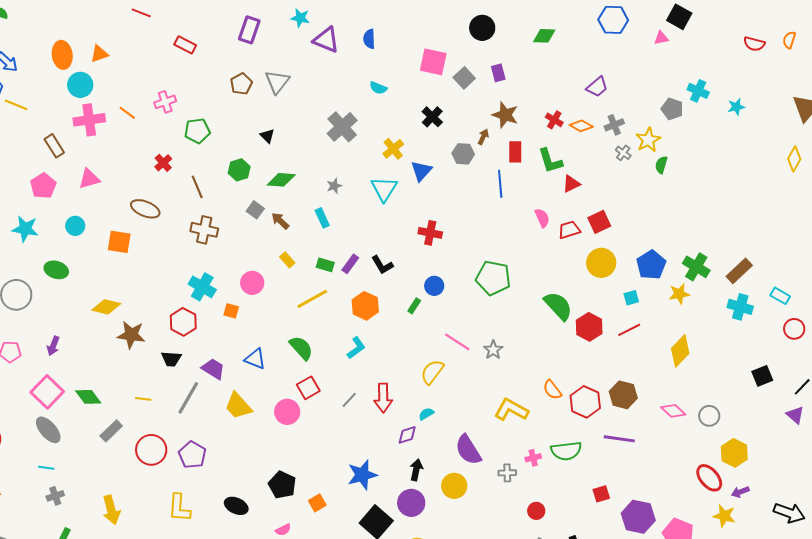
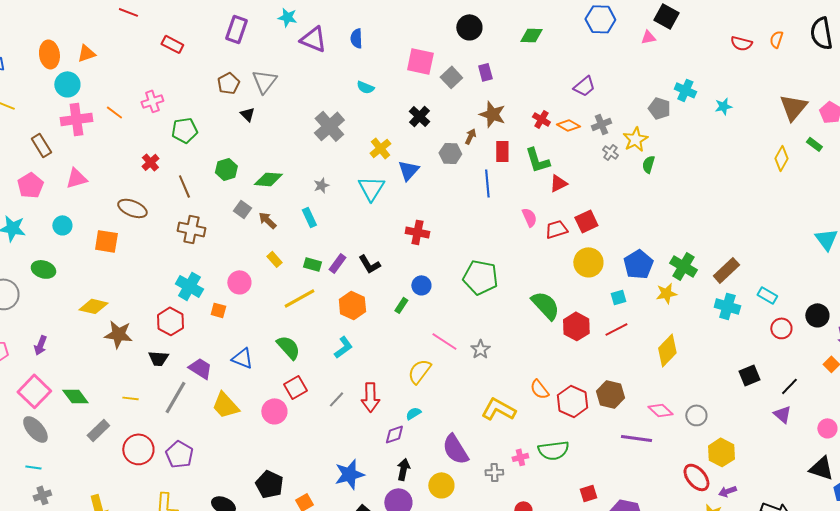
black triangle: (267, 136) -> (247, 114), moved
purple line: (619, 439) -> (636, 438), moved

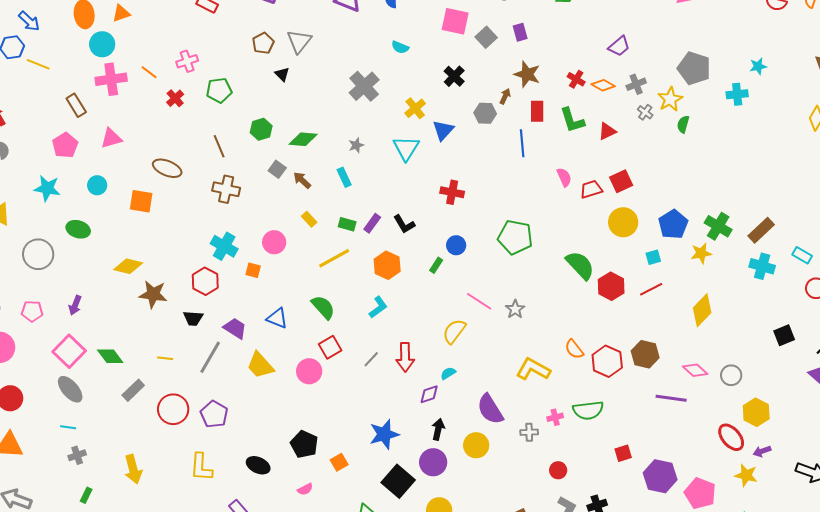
cyan cross: (685, 90) -> (737, 94), moved, turned -30
gray pentagon: (659, 108) -> (694, 68), size x1.5
red cross: (150, 162) -> (175, 98), moved
red triangle: (558, 183) -> (607, 131), moved

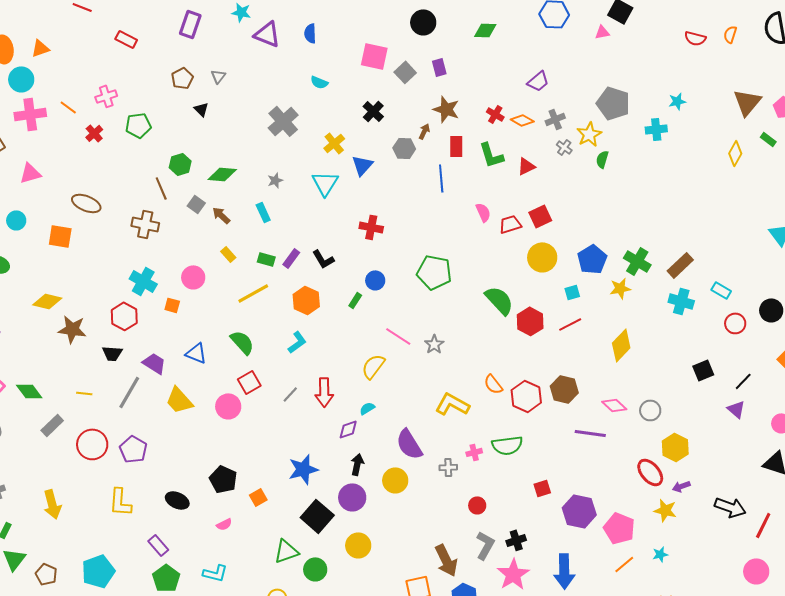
gray triangle: (299, 41) -> (218, 76), size x0.6
brown line: (219, 146) -> (161, 188), moved

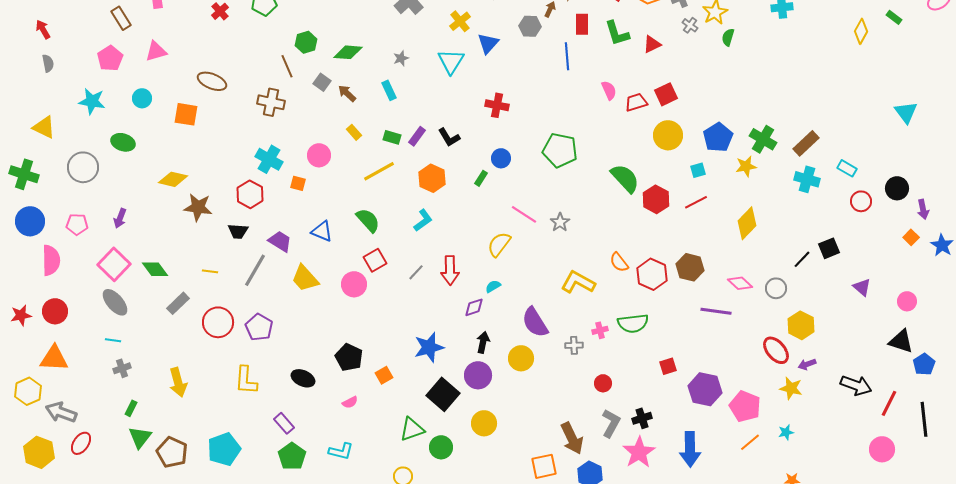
black line: (743, 381) -> (802, 259), moved
brown pentagon: (46, 574) -> (172, 452), size x1.4

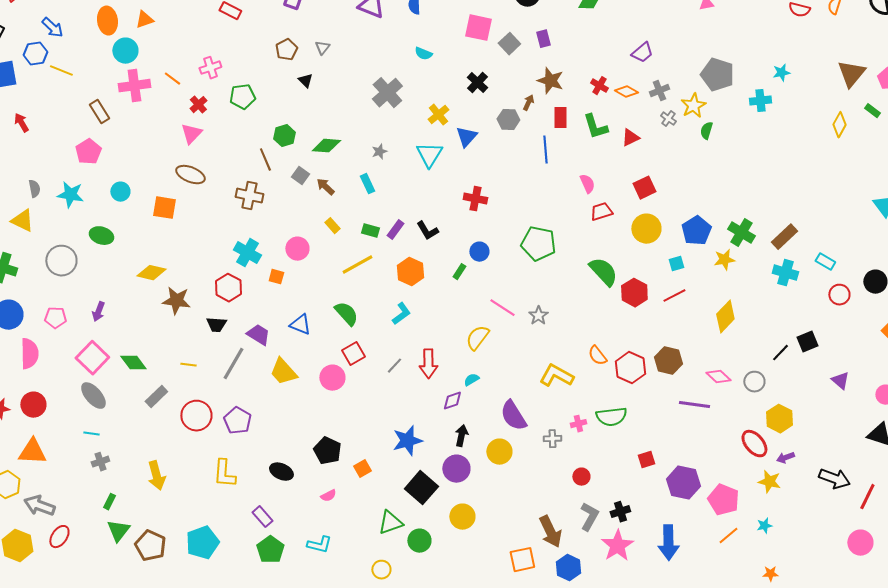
pink triangle: (156, 51) -> (191, 134), moved, turned -30
gray semicircle: (48, 63) -> (34, 189), moved
red trapezoid: (636, 102) -> (601, 212), moved

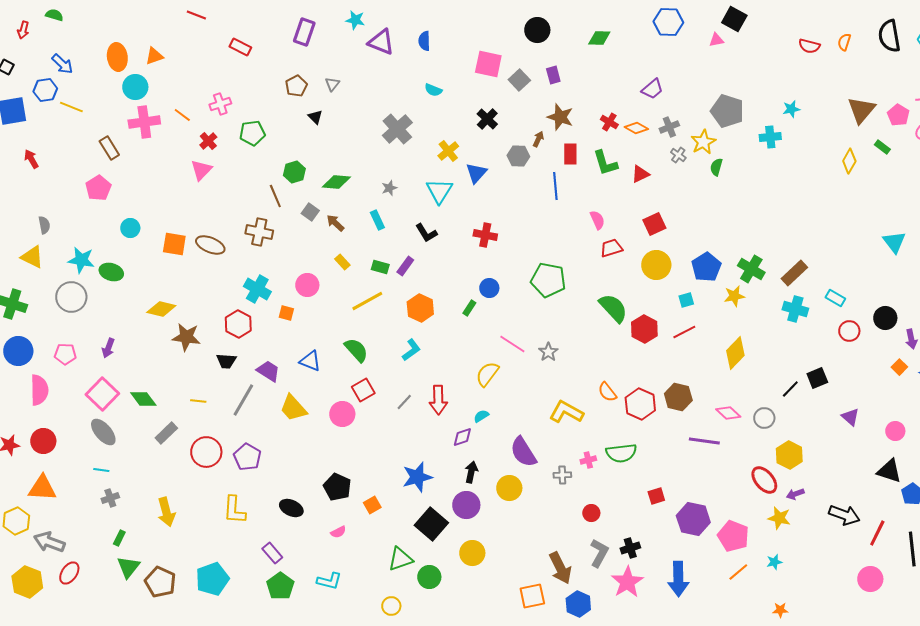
brown ellipse: (190, 175) -> (210, 245), moved
cyan star: (70, 195) -> (81, 260), moved
black L-shape: (427, 231) -> (426, 233), moved

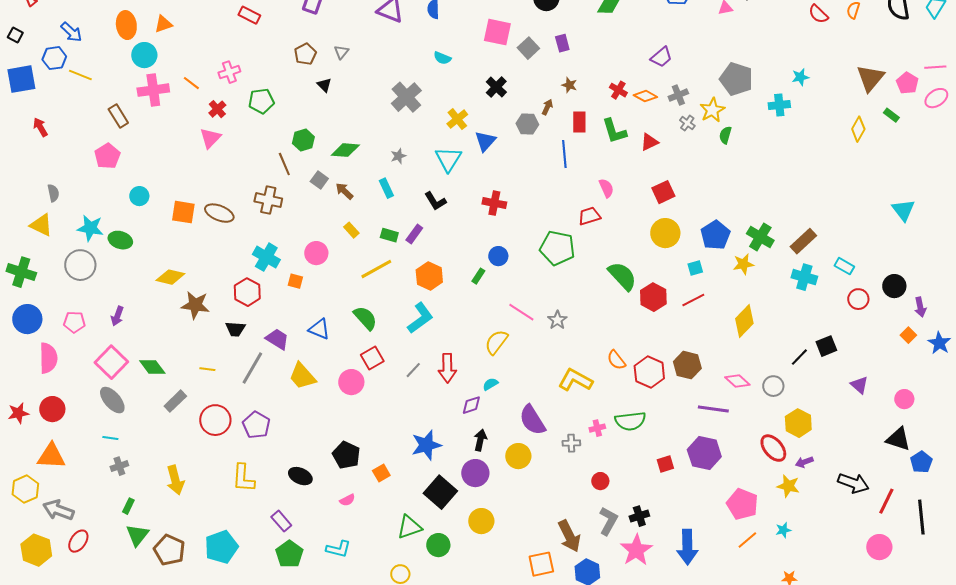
red semicircle: (809, 46) -> (818, 14), turned 30
brown star: (560, 117) -> (569, 85), size x0.6
red trapezoid: (611, 248) -> (589, 216), moved
cyan L-shape: (411, 350) -> (420, 318), size x1.4
purple hexagon: (693, 519) -> (704, 453), moved

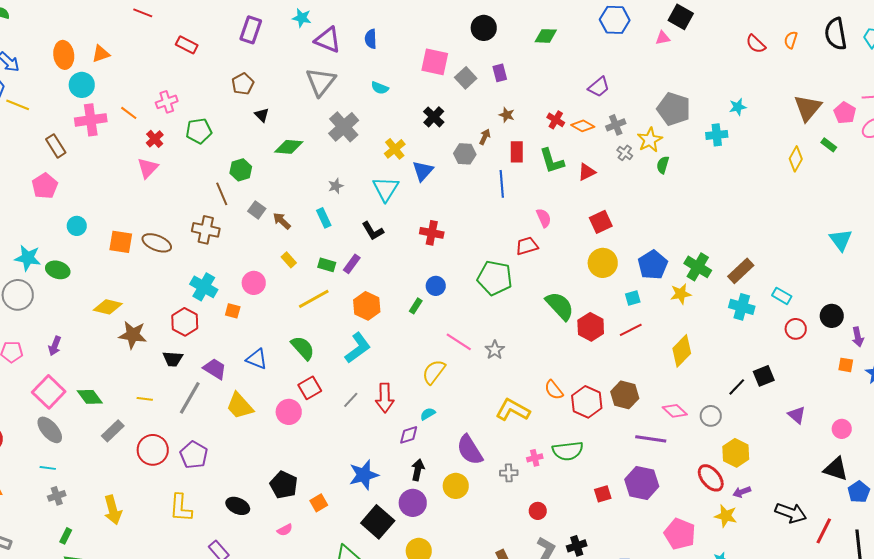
gray triangle: (341, 52) -> (321, 82), moved, size x2.0
green diamond: (345, 150) -> (289, 147), moved
orange square: (908, 335) -> (846, 365), turned -35

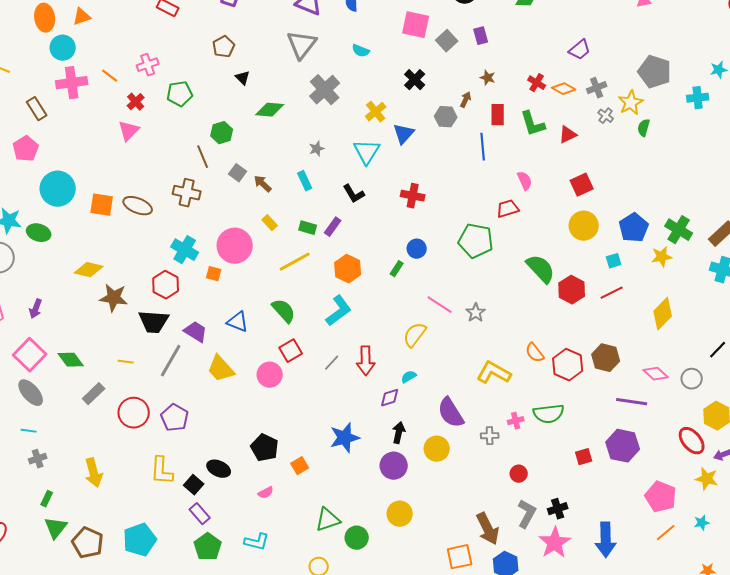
cyan circle: (77, 226) -> (58, 189), size x1.8
pink circle: (254, 283) -> (235, 246), size x1.5
black trapezoid: (173, 359) -> (154, 322), size x1.5
black square: (378, 522) -> (194, 485), moved, size x0.6

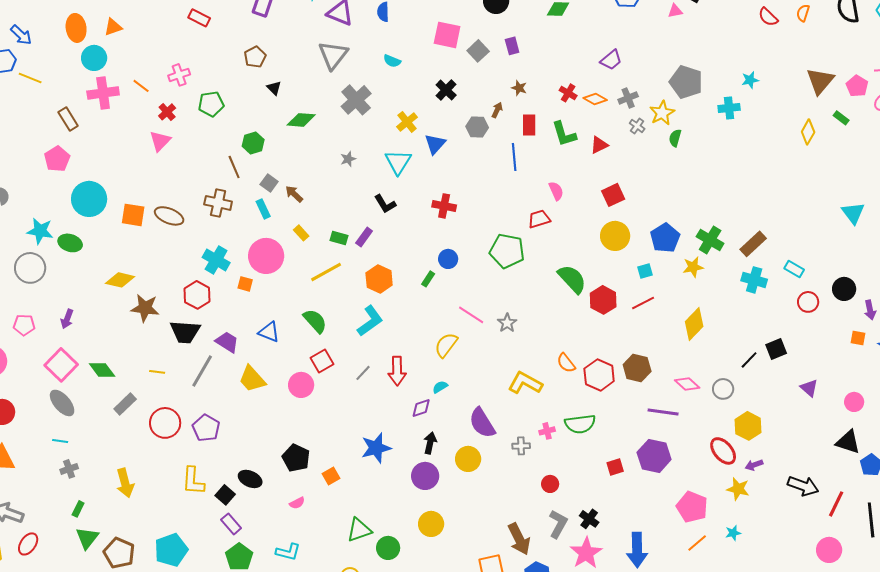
cyan rectangle: (305, 181) -> (263, 209), moved
black cross: (558, 509) -> (589, 519), turned -36

